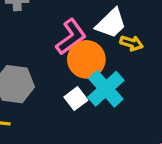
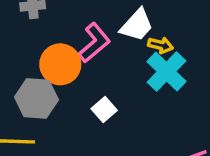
orange circle: (86, 59) -> (60, 64), moved
cyan cross: (106, 89) -> (167, 72), moved

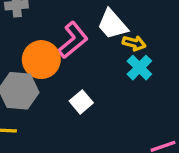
white trapezoid: (137, 25) -> (112, 24), turned 96
cyan cross: (167, 72) -> (139, 68), size x0.7

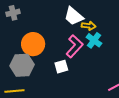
pink L-shape: (73, 40) -> (74, 46), moved
white square: (81, 102) -> (61, 67), turned 32

